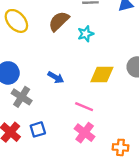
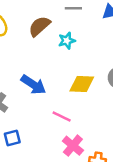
blue arrow: (56, 77) -> (33, 85), size x1.5
pink cross: (85, 133) -> (73, 146), moved

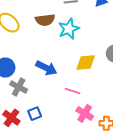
brown semicircle: (39, 26) -> (45, 20), turned -138
cyan star: (67, 41) -> (69, 29), size x1.5

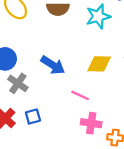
cyan star: (69, 29) -> (98, 16), moved
pink cross: (85, 113) -> (91, 123), turned -30

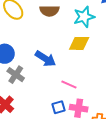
yellow diamond: (99, 64) -> (79, 43), moved
blue square: (33, 117) -> (59, 107), moved

